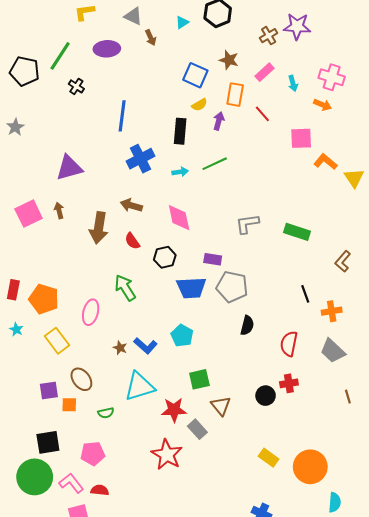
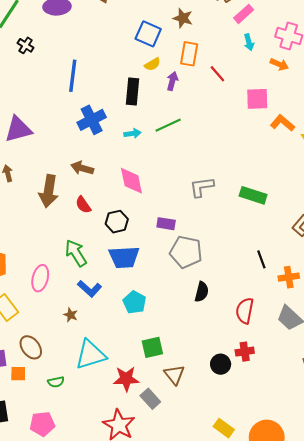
pink rectangle: (265, 72) -> (244, 14), moved
blue trapezoid: (191, 288) -> (124, 257), moved
blue L-shape: (146, 346) -> (89, 289), moved

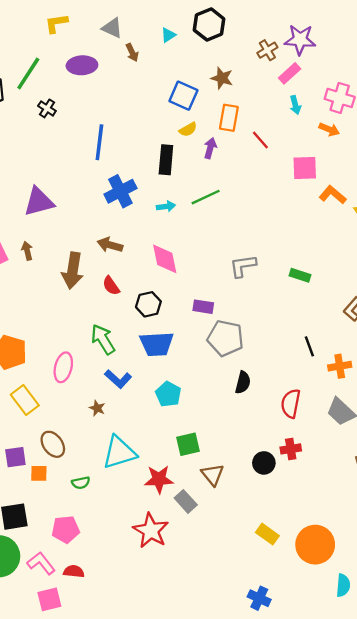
green rectangle: (253, 195) -> (300, 275), size x0.7

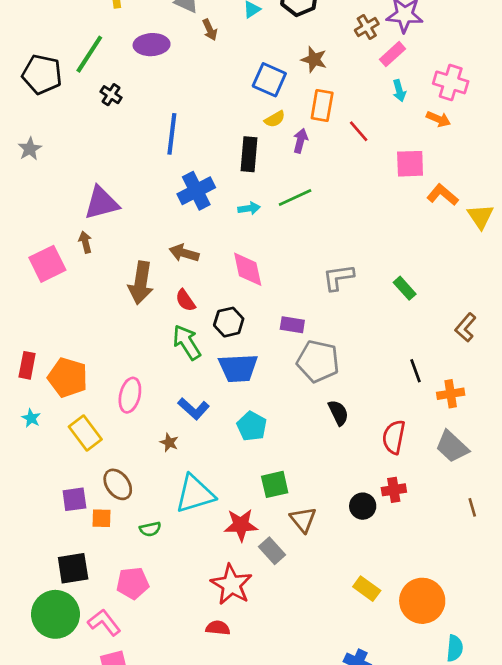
brown arrow: (27, 251) -> (85, 242), moved
green rectangle: (300, 275) -> (405, 288), turned 30
green arrow: (103, 339) -> (187, 342), moved
black semicircle: (243, 382) -> (338, 413), turned -40
red semicircle: (74, 571) -> (218, 628), moved

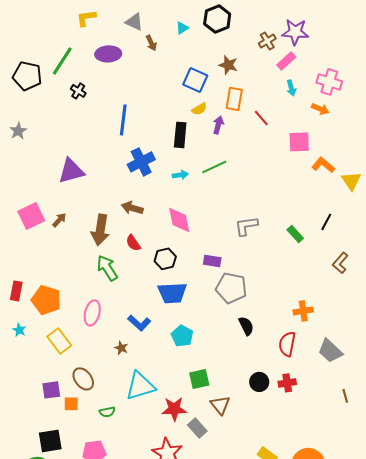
brown arrow: (85, 242) -> (59, 220), moved, turned 56
green arrow: (187, 342) -> (107, 268), moved
black line: (415, 371) -> (326, 222), moved, turned 48
orange cross: (451, 394) -> (303, 311), moved
black circle: (363, 506) -> (259, 382), moved

